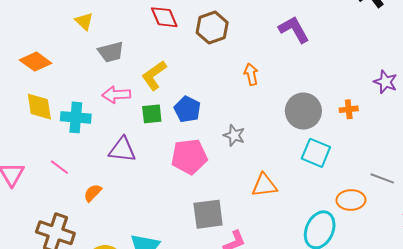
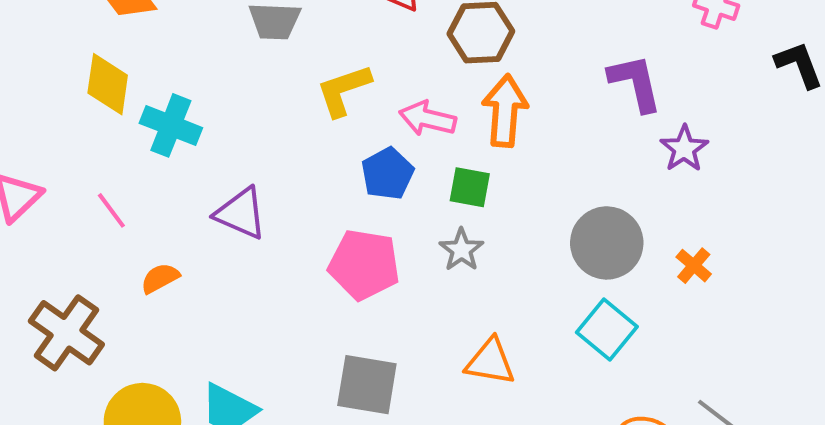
orange arrow: (251, 74) -> (505, 111), moved, size x1.6
purple star: (385, 82) -> (684, 149), moved
pink arrow: (116, 95) -> (428, 118), moved
orange cross: (349, 109) -> (694, 266), turned 30
green square: (152, 114) -> (470, 187), moved

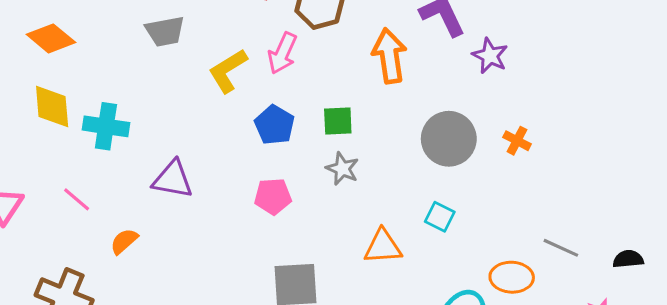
orange arrow: (505, 111) -> (389, 56), moved
pink arrow: (428, 118) -> (282, 53), moved, turned -66
pink pentagon: (364, 265) -> (273, 196), size x0.7
cyan square: (607, 330) -> (440, 217), moved, size x0.7

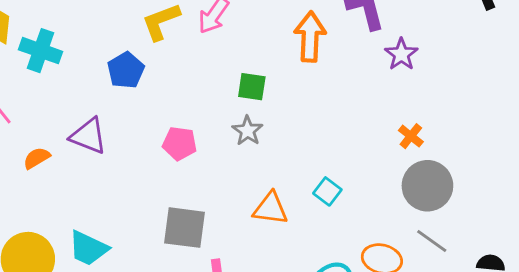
blue pentagon: (275, 125) -> (126, 70), moved
gray circle: (449, 139) -> (427, 186), moved
purple triangle: (173, 179) -> (88, 136), moved

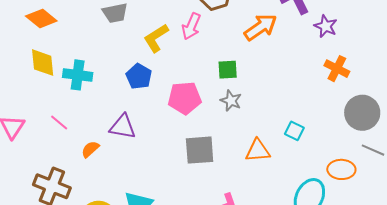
orange arrow: (310, 37) -> (261, 27), turned 64
orange cross: (411, 136) -> (337, 69), moved, size x1.4
pink pentagon: (180, 143) -> (185, 98), moved, size x1.4
gray square: (185, 228) -> (200, 150), moved

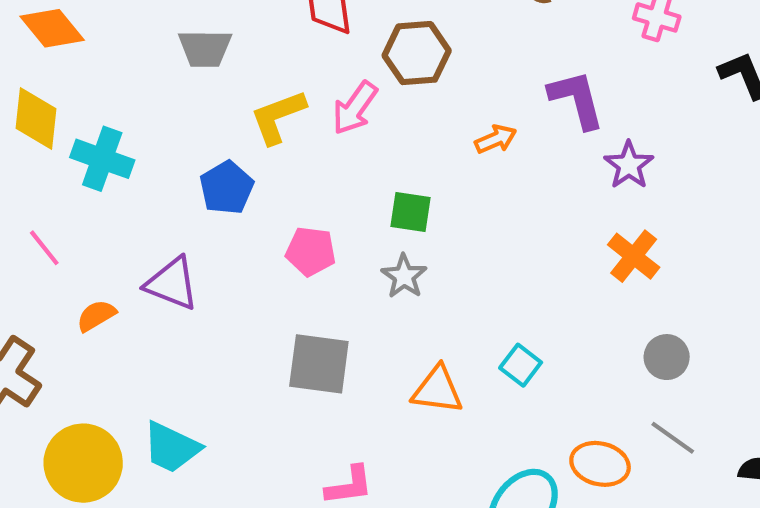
orange arrow: (261, 27) -> (496, 139), size x0.6
pink pentagon: (185, 98) -> (311, 251), size x0.7
gray circle: (362, 113) -> (667, 357), size x0.6

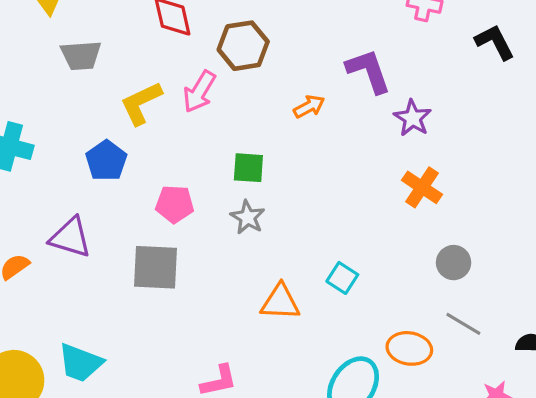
gray square: (319, 364) -> (155, 267), moved

